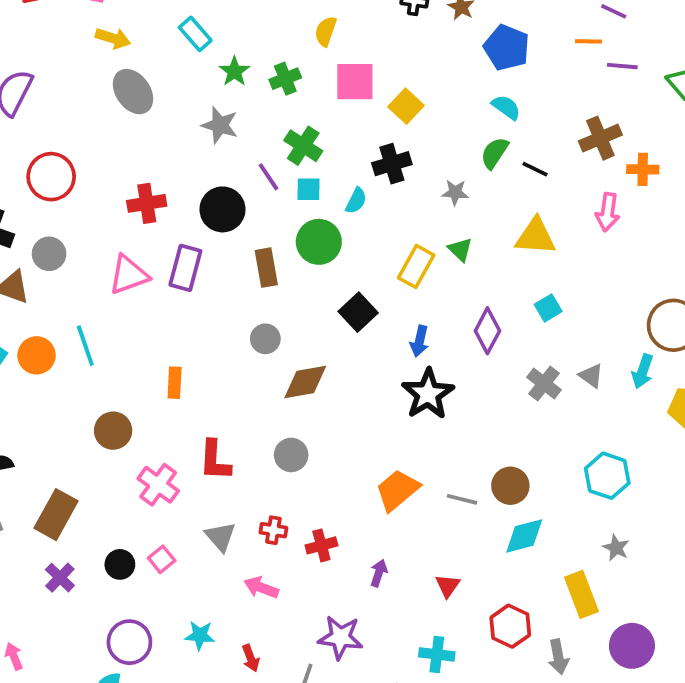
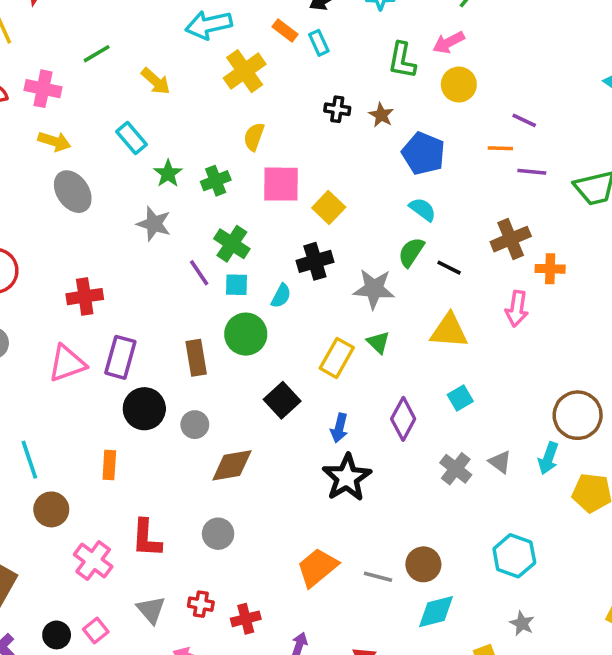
gray star: (455, 192) -> (374, 289), size x1.6
black circle: (223, 209) -> (144, 409), moved
cyan line: (85, 346) -> (29, 460), moved

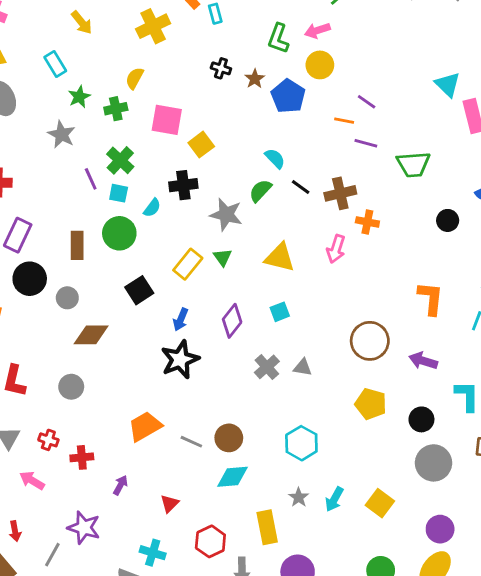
yellow semicircle: (254, 137) -> (135, 78), moved
blue pentagon: (423, 153) -> (288, 96), moved
black line: (449, 268) -> (301, 187), moved
cyan arrow: (548, 458) -> (334, 499), moved
gray triangle: (500, 462) -> (303, 367), turned -36

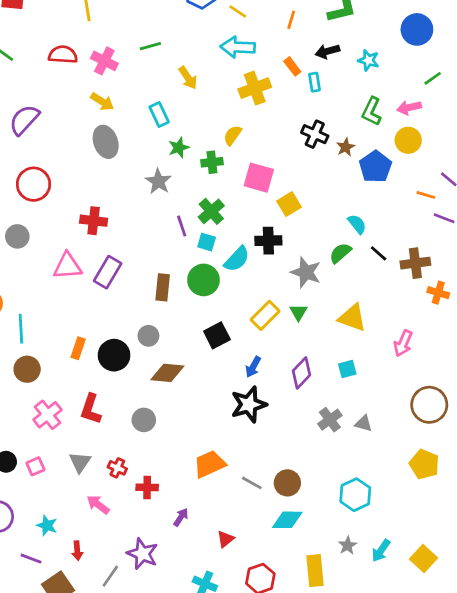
black cross: (221, 68) -> (315, 134), size x1.4
cyan semicircle: (152, 208) -> (237, 259), size x1.5
pink arrow: (336, 249) -> (403, 343), moved
black circle: (30, 279) -> (114, 355), moved

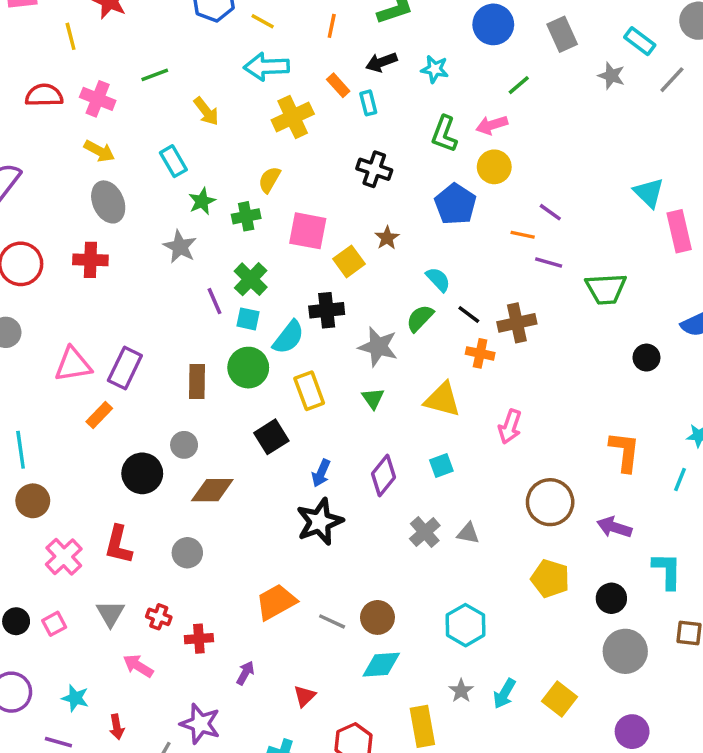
brown star: (346, 147) -> (387, 238), moved
red cross: (94, 221) -> (90, 260), moved
orange cross: (438, 293) -> (480, 353), moved
yellow rectangle: (265, 315) -> (309, 391), moved, turned -60
orange rectangle: (78, 348) -> (99, 415), moved, turned 30

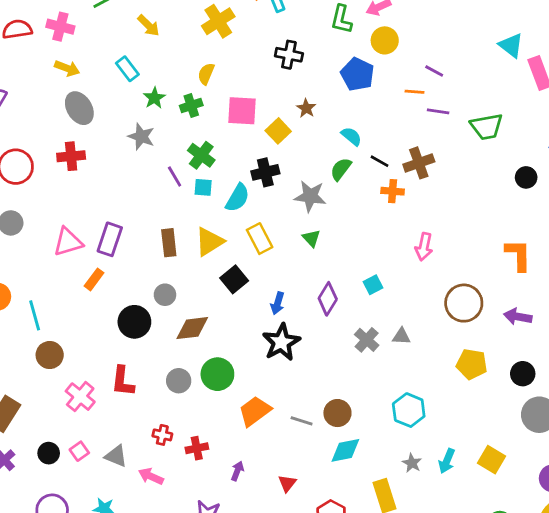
green circle: (248, 368) -> (217, 374), moved
yellow triangle: (442, 400) -> (209, 242), moved, turned -40
gray triangle: (110, 614) -> (116, 456), moved, turned -30

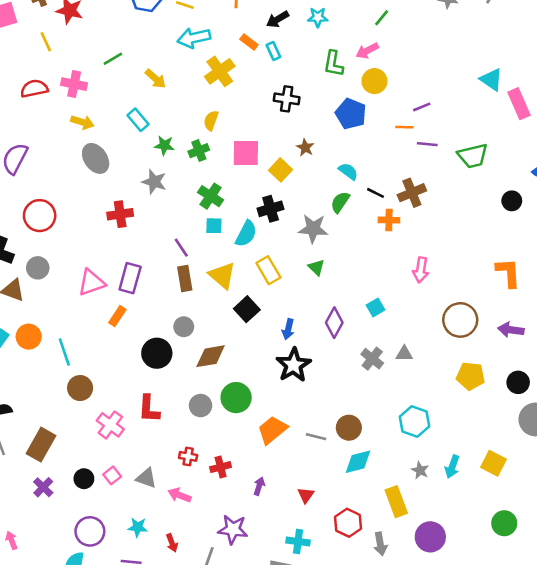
purple line: (434, 71) -> (422, 107), turned -48
green star: (154, 98) -> (164, 145), turned -30
red cross: (71, 156) -> (120, 214), moved
purple line: (175, 177) -> (181, 248), moved
yellow triangle: (209, 242) -> (222, 275), turned -44

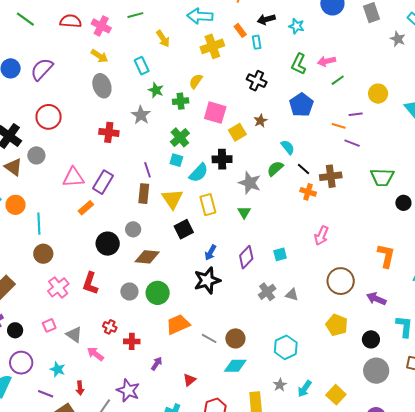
green line: (382, 18) -> (338, 80), moved
yellow circle: (374, 81) -> (378, 94), moved
green trapezoid: (473, 156) -> (382, 177), moved
black circle: (84, 479) -> (15, 330), moved

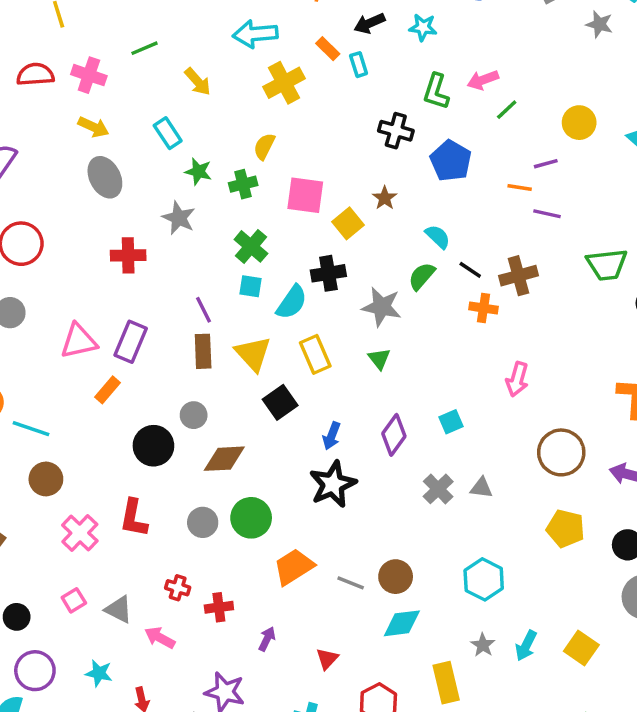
black cross: (257, 81) -> (396, 131), moved
cyan line: (39, 224) -> (31, 429), turned -60

